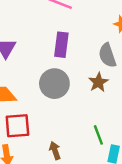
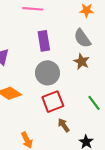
red square: (17, 126) -> (53, 102), moved

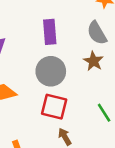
red square: (53, 102) -> (54, 107), turned 30

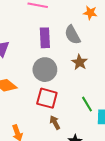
gray semicircle: (97, 33) -> (72, 35), moved

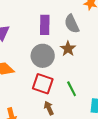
brown star: (80, 62) -> (68, 49), moved
green line: (87, 104) -> (72, 89), moved

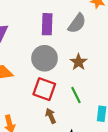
gray semicircle: (72, 24) -> (77, 23), turned -120
brown star: (68, 49) -> (79, 62), moved

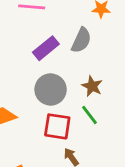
purple rectangle: (47, 24) -> (46, 48), turned 60
green line: (76, 95) -> (89, 115), moved

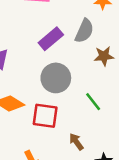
brown star: (92, 86) -> (104, 56), moved, turned -30
red square: (57, 126) -> (45, 116), moved

